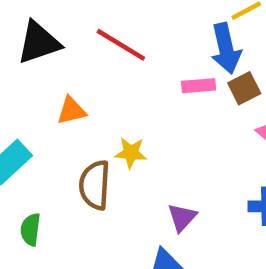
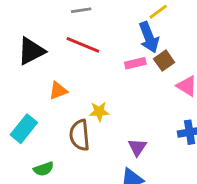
green semicircle: (31, 229) -> (44, 169), turned -108

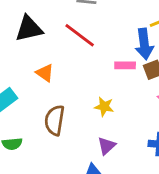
orange triangle: (58, 91) -> (45, 73), turned 42
yellow star: (99, 112) -> (104, 107), moved

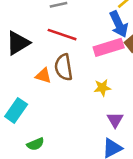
pink rectangle: (125, 65) -> (109, 47), size x1.6
brown semicircle: (55, 120) -> (64, 67), moved

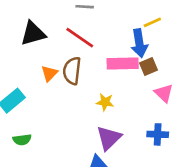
orange triangle: (43, 76) -> (49, 73), turned 42
purple triangle: (115, 120) -> (109, 138), size x1.5

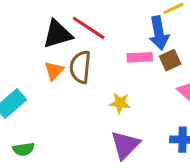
black triangle: (33, 33) -> (57, 34), moved
pink rectangle: (123, 64) -> (140, 57), size x0.7

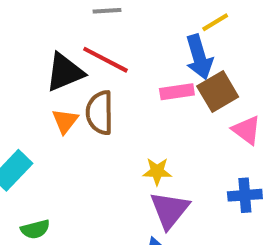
brown square: (170, 60) -> (218, 91), size x1.4
yellow star: (120, 103) -> (157, 171), moved

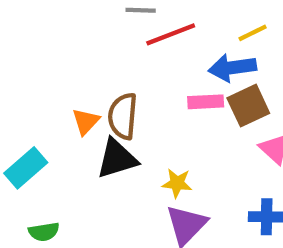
blue arrow: (199, 57) -> (232, 68), turned 93
red line: (105, 60) -> (171, 34), moved, turned -54
black triangle: (65, 72) -> (117, 159), moved

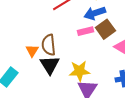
black triangle: (117, 159) -> (50, 65), turned -35
yellow star: (177, 183) -> (79, 71), size x1.5

